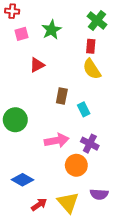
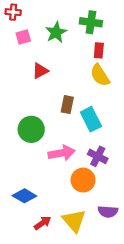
green cross: (97, 20) -> (91, 22), moved, turned -30
cyan rectangle: (84, 109) -> (91, 119), size x1.5
green circle: (15, 120) -> (31, 129), moved

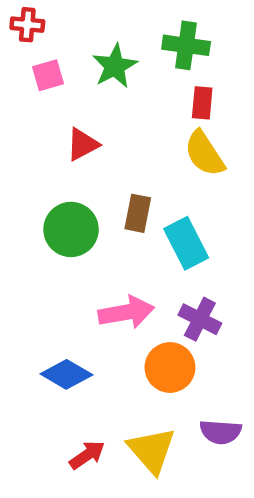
green circle: (31, 129) -> (71, 229), moved
blue diamond: (24, 196) -> (66, 374), moved

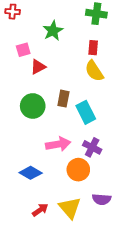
green cross: (186, 45) -> (96, 14), moved
pink square: (48, 75) -> (23, 50), moved

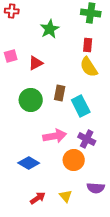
pink square: (23, 50) -> (11, 56), moved
yellow triangle: (70, 208) -> (66, 196), size x0.6

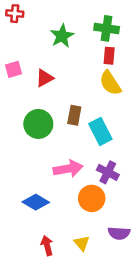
green cross: (91, 13) -> (107, 28), moved
red arrow: (38, 198) -> (47, 246), turned -70

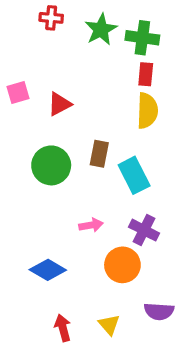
red cross: (15, 14) -> (51, 18), moved
green star: (62, 36) -> (101, 29), moved
yellow semicircle: (110, 83) -> (147, 111), turned -145
pink arrow: (68, 169) -> (91, 225), size x0.6

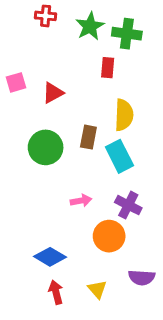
red rectangle: (146, 74) -> (108, 68), moved
yellow semicircle: (147, 111) -> (124, 115), moved
blue diamond: (48, 270) -> (50, 257), moved

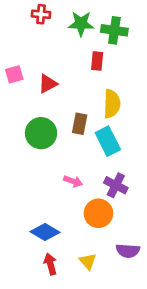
green star: (90, 26) -> (81, 24), turned 30
pink arrow: (81, 201) -> (73, 181), turned 30

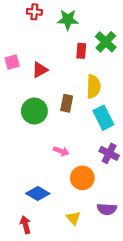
green cross: (114, 30) -> (106, 42), moved, turned 35
cyan rectangle: (108, 141) -> (103, 118), moved
purple cross: (116, 185) -> (109, 153), moved
red arrow: (50, 264) -> (25, 225), moved

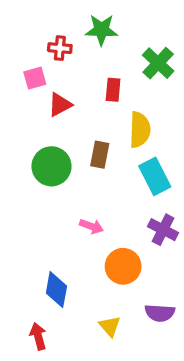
red cross: (34, 12) -> (60, 48), moved
red rectangle: (81, 51) -> (113, 90), moved
pink square: (12, 62) -> (35, 78), moved
blue diamond: (38, 194) -> (56, 290), turned 70

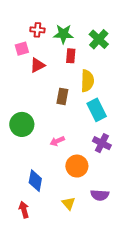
green star: (101, 30) -> (63, 34), moved
green circle: (51, 166) -> (22, 124), moved
pink arrow: (91, 226) -> (57, 141), turned 136

